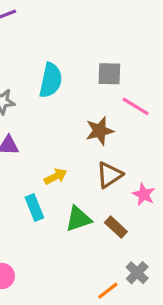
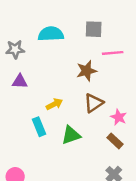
cyan semicircle: (51, 80) -> (51, 34), turned -105
pink line: (136, 106) -> (113, 53), turned -36
brown rectangle: (116, 227) -> (115, 141), moved

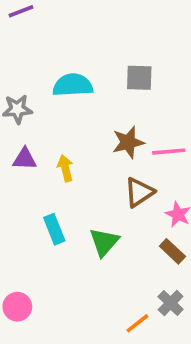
pink line: (113, 53) -> (169, 152), moved
yellow arrow: (54, 104) -> (65, 168), moved, turned -77
green triangle: (71, 135) -> (104, 242), turned -30

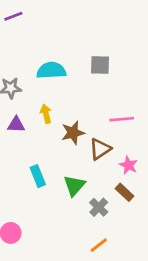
brown star: (128, 142) -> (73, 133), moved
yellow arrow: (65, 168) -> (46, 114), moved
gray cross: (171, 303) -> (99, 207), moved

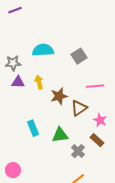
gray square: (100, 65) -> (79, 56), moved, turned -35
purple triangle: (16, 125) -> (18, 82), moved
green triangle: (74, 186) -> (60, 135), turned 42

